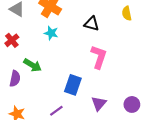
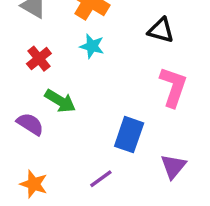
red cross: (12, 40) -> (39, 59), moved
purple semicircle: (15, 79) -> (30, 124), turned -70

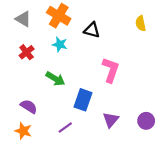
black triangle: (161, 30) -> (92, 30), moved
green arrow: (60, 101) -> (55, 79), moved
purple semicircle: (30, 124) -> (29, 106), moved

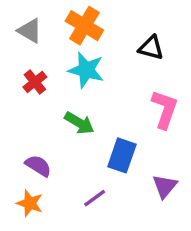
black triangle: (92, 30) -> (151, 48), moved
cyan star: (60, 44) -> (86, 70), size x1.5

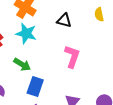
blue rectangle: (122, 155) -> (35, 86), moved

